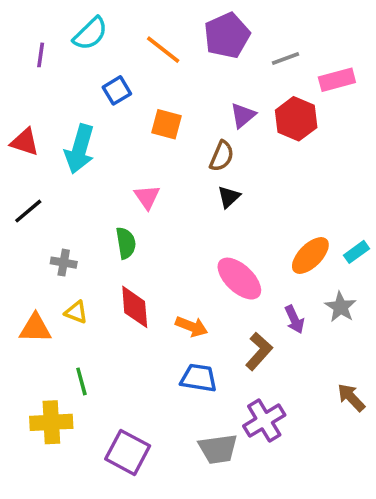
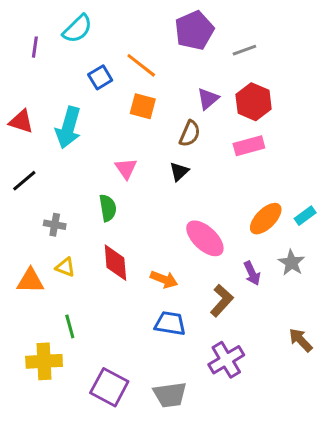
orange line: (163, 50) -> (141, 65), moved
pink rectangle: (337, 80) -> (249, 146), moved
black triangle: (229, 197) -> (179, 172), moved
gray trapezoid: (218, 449) -> (170, 395), moved

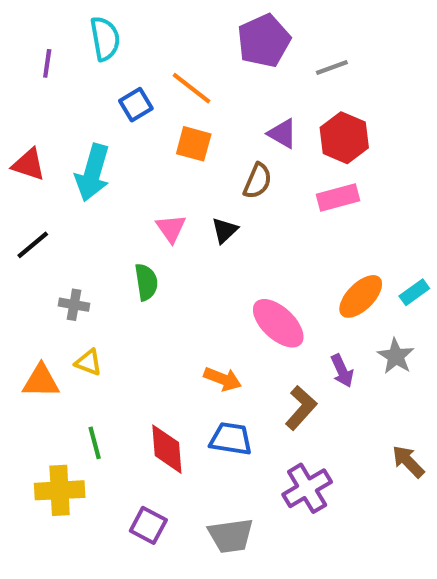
cyan semicircle: (77, 29) -> (105, 39), turned -56
purple triangle: (208, 99) -> (282, 134), turned -50
black triangle: (179, 172) -> (225, 230), moved
red diamond: (115, 263) -> (167, 449), moved
purple square: (109, 387) -> (148, 525), size x0.7

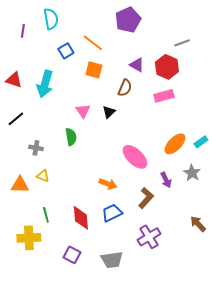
gray line: (332, 68) -> (182, 43), moved
blue trapezoid: (231, 439) -> (112, 213), turned -35

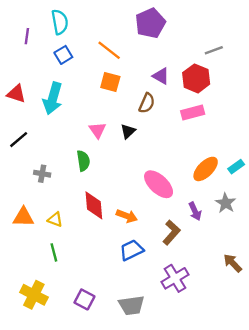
blue square: (66, 51) -> (63, 55), moved
yellow triangle: (43, 176) -> (55, 220), moved
red diamond: (81, 218) -> (94, 205), moved
yellow cross: (29, 238) -> (34, 295), moved, turned 30

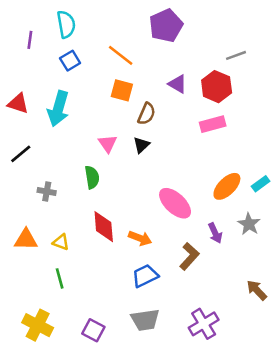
brown semicircle: (147, 103) -> (147, 114), moved
purple cross: (175, 278) -> (204, 324), moved
gray trapezoid: (131, 305) -> (145, 320), moved

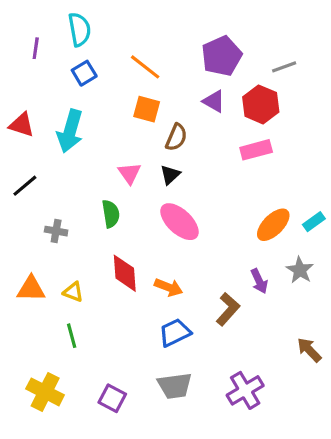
purple pentagon: (166, 26) -> (222, 56), moved
pink ellipse: (175, 203) -> (179, 222), moved

